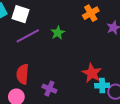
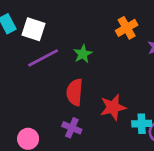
red star: (92, 73) -> (113, 107), moved, turned 30
red semicircle: (23, 74) -> (75, 92), moved

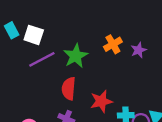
orange cross: (127, 28) -> (113, 44), moved
green star: (83, 54) -> (76, 56), size x1.5

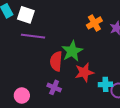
green star: (76, 56) -> (72, 51), moved
purple line: (42, 59) -> (33, 36), turned 35

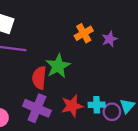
red star: (84, 72) -> (72, 106), moved
purple cross: (54, 87) -> (37, 108), size x1.6

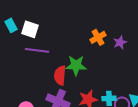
green star: (58, 66) -> (76, 65), turned 30

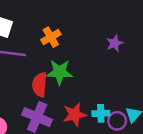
orange cross: (98, 37) -> (51, 37), moved

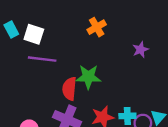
orange cross: (51, 37) -> (97, 27), moved

